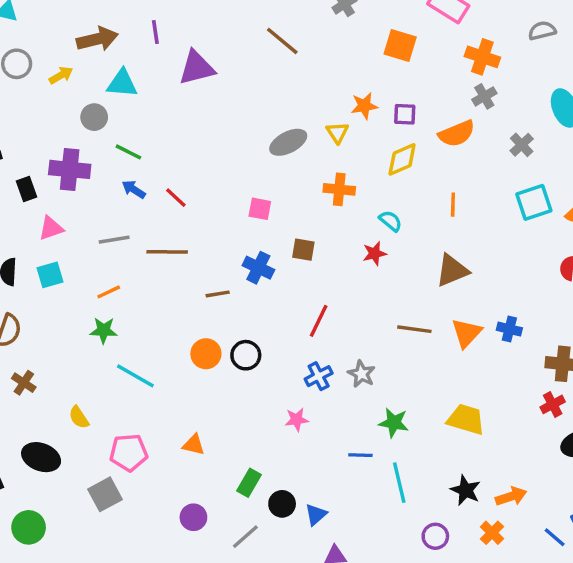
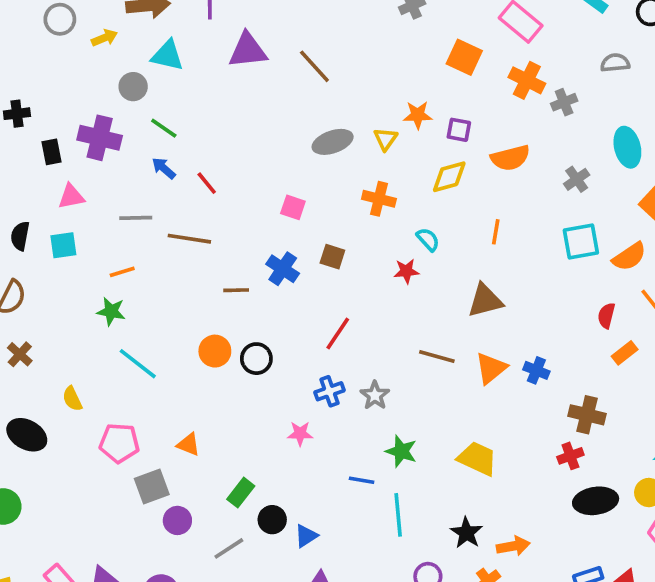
brown line: (282, 41) -> (314, 66), moved
orange cross: (482, 57) -> (527, 80), moved
gray cross: (484, 96) -> (564, 102), moved
gray square: (105, 494) -> (152, 486), moved

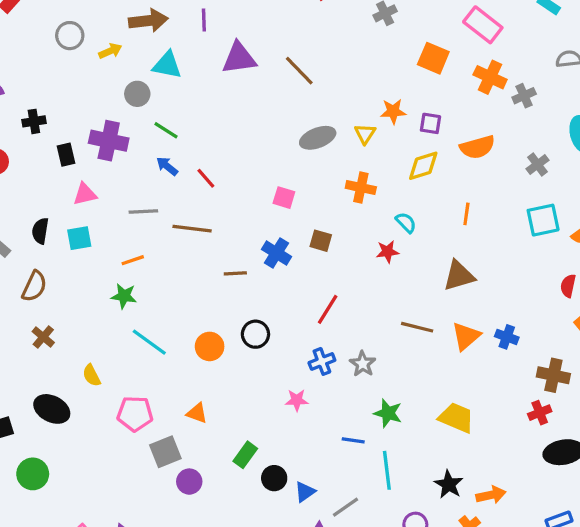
orange circle: (215, 351) -> (210, 346), moved
gray line: (229, 548) -> (345, 507), moved

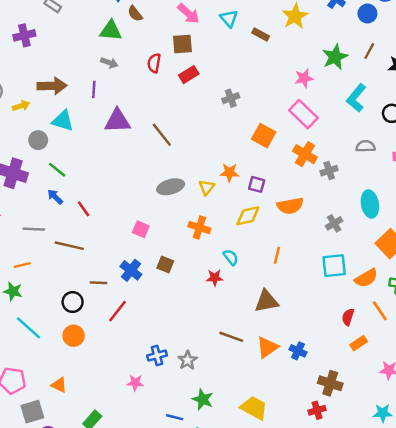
red line: (328, 309) -> (117, 311), moved
black circle: (255, 334) -> (73, 302), moved

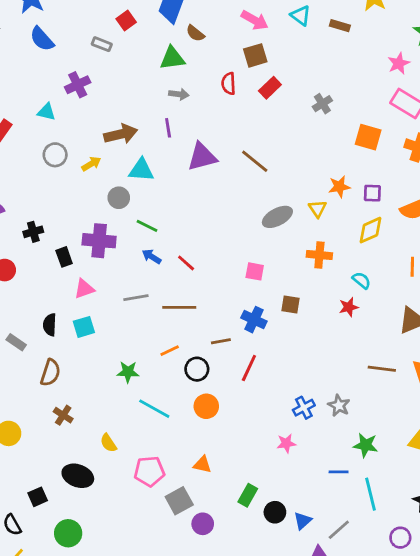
orange line: (22, 265) -> (170, 351), moved

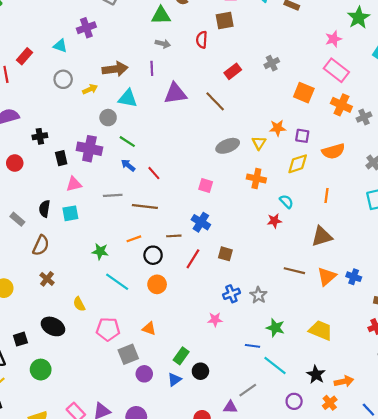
red rectangle: (270, 88) -> (233, 71), moved
brown square: (291, 305) -> (225, 254), moved
cyan line: (371, 494) -> (275, 365), turned -45
blue triangle: (303, 521) -> (174, 380), moved

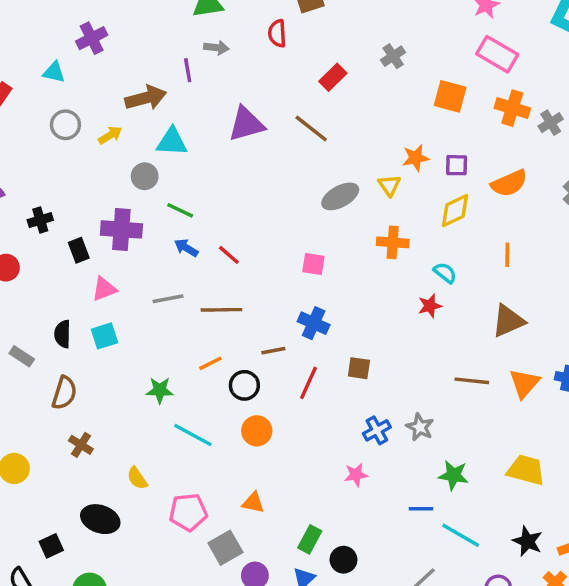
purple line: (152, 68) -> (188, 70), moved

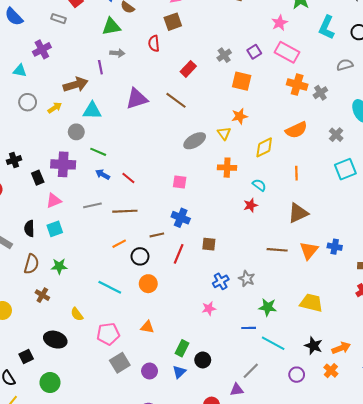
orange square: (450, 96) -> (242, 81), moved
purple square: (457, 165) -> (254, 52), moved, turned -32
green star: (160, 390) -> (59, 266), moved
gray square: (225, 548) -> (120, 363), moved

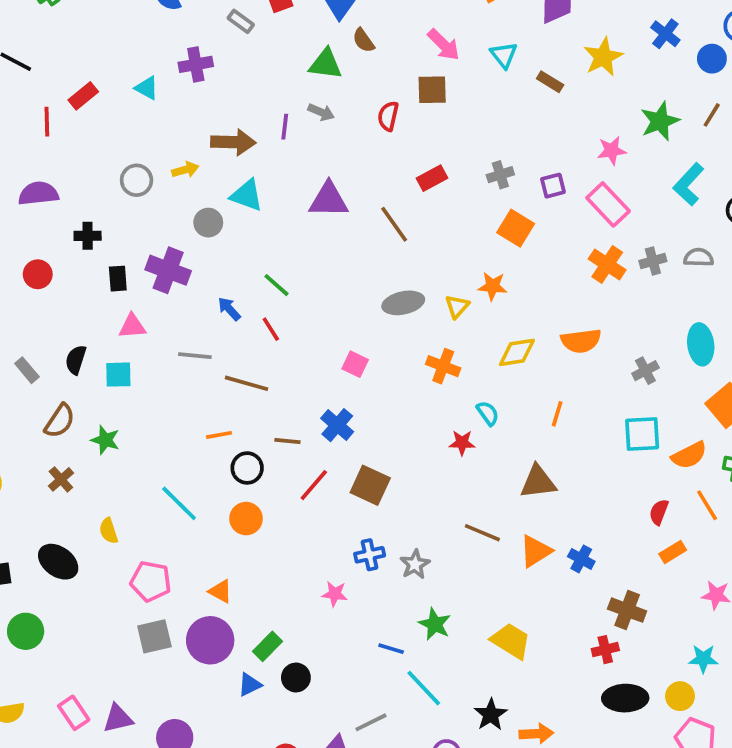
gray cross: (320, 93) -> (653, 261), moved
gray circle: (28, 102) -> (137, 180), moved
green line: (98, 152) -> (277, 285), moved
brown square: (209, 244) -> (370, 485), size x1.5
purple circle: (150, 371) -> (210, 640), moved, size x1.6

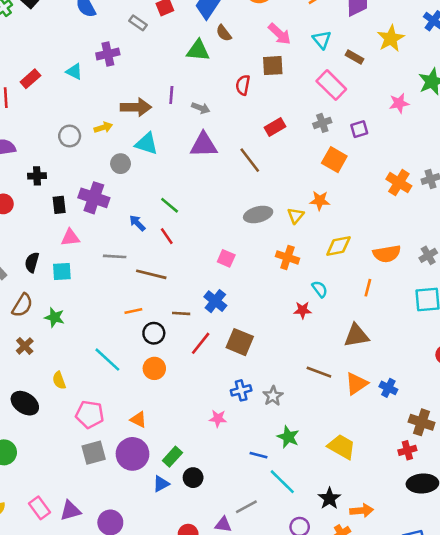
gray arrow: (321, 112) -> (201, 108), moved
pink rectangle: (608, 204) -> (331, 85), moved
orange semicircle: (581, 341) -> (387, 254), moved

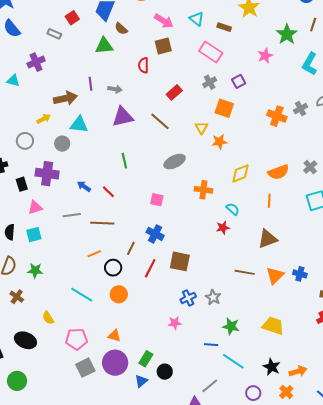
gray circle: (70, 136) -> (25, 141), moved
green line: (170, 205) -> (124, 161), moved, turned 49
yellow triangle: (296, 216) -> (201, 128), moved
brown line: (181, 313) -> (131, 248), turned -56

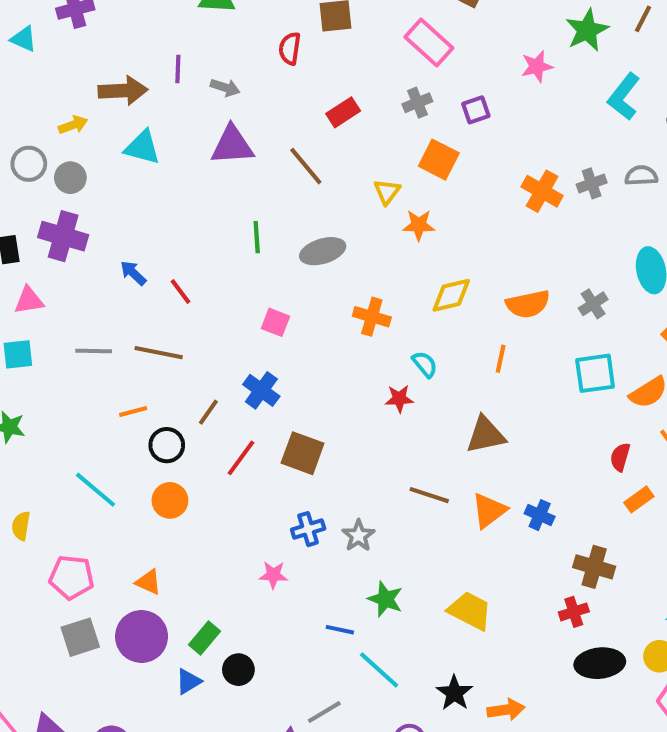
gray circle: (62, 144) -> (70, 178), moved
green line: (124, 161) -> (257, 237), moved
gray line: (72, 215) -> (94, 351), moved
yellow semicircle: (48, 318) -> (21, 526), turned 32

